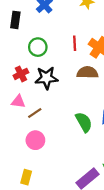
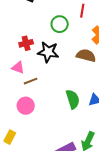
red line: (75, 43) -> (82, 11), moved
green circle: (38, 47) -> (60, 24), moved

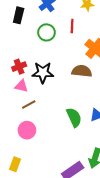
green circle: (60, 24) -> (46, 32), moved
pink triangle: (18, 68) -> (21, 86), moved

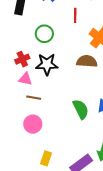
green circle: (46, 32) -> (44, 34), moved
brown line: (29, 104) -> (34, 98), turned 40
yellow rectangle: (15, 164) -> (46, 158), moved

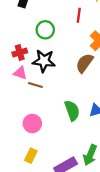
brown semicircle: (87, 61) -> (85, 63), turned -66
brown line: (34, 98) -> (35, 85), moved
pink circle: (33, 124) -> (32, 123), moved

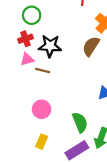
green circle: (45, 30) -> (32, 15), moved
pink triangle: (20, 73) -> (27, 59), turned -32
green semicircle: (72, 111) -> (80, 122), moved

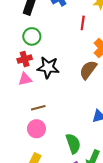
brown line: (43, 71) -> (38, 108), moved, turned -32

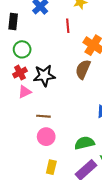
brown line: (38, 108) -> (43, 116), turned 32
green semicircle: (73, 144) -> (84, 143), turned -72

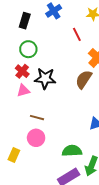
red line: (68, 26) -> (77, 34), turned -32
red cross: (20, 73) -> (22, 71), turned -32
yellow rectangle: (51, 167) -> (14, 155), moved

